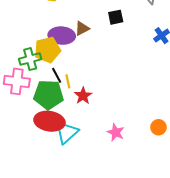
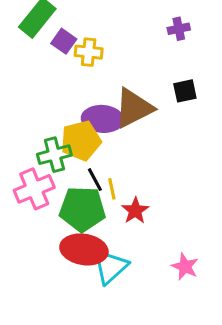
brown triangle: (82, 28) -> (134, 108), size x1.8
pink cross: (17, 81) -> (34, 189), turned -30

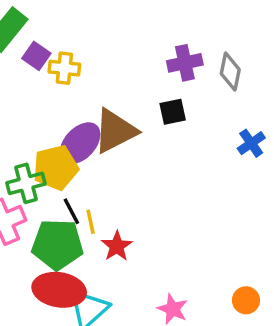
purple cross: (179, 29) -> (185, 63), moved, size x1.4
purple ellipse: (103, 119) -> (80, 143), turned -51

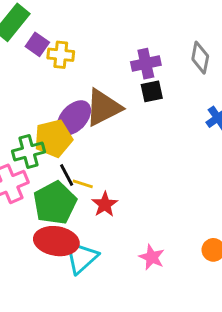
purple cross: (185, 63) -> (146, 64), moved
yellow line: (91, 222) -> (83, 184), turned -60
green pentagon: (57, 244) -> (55, 203), turned -30

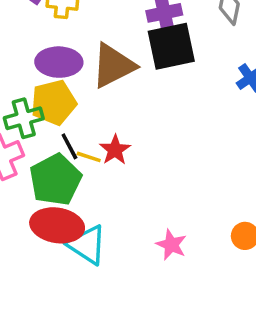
black square: (152, 91) -> (171, 46), size x1.8
purple ellipse: (74, 118) -> (59, 62), moved, turned 48
red star: (105, 204) -> (115, 150), moved
cyan triangle: (81, 257) -> (87, 245), turned -45

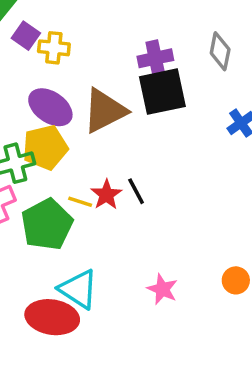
purple ellipse: (59, 62) -> (50, 107), turned 33
black line: (69, 146) -> (136, 191), moved
red ellipse: (57, 225) -> (52, 317), moved

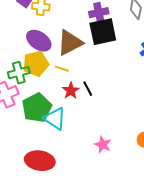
yellow line: (80, 202) -> (62, 69), moved
cyan triangle: (78, 289) -> (55, 119), moved

